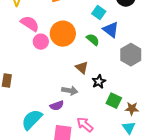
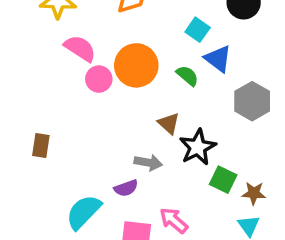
black star: (99, 82) -> (198, 147), size x1.5

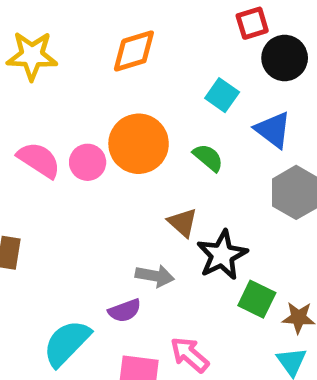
pink semicircle: (80, 48) -> (39, 160), moved
blue triangle: (218, 59) -> (273, 130), moved

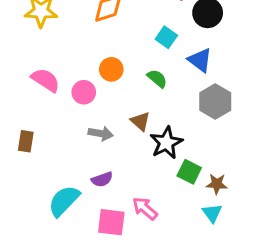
orange circle: (139, 144) -> (111, 69), size x0.6
pink circle: (88, 162) -> (84, 92), moved
gray arrow: (155, 276) -> (101, 134), moved

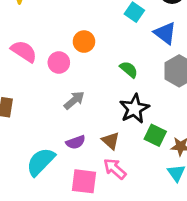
green semicircle: (157, 79) -> (129, 69), moved
brown triangle: (140, 121) -> (111, 141), moved
gray arrow: (101, 134) -> (74, 100), turned -50

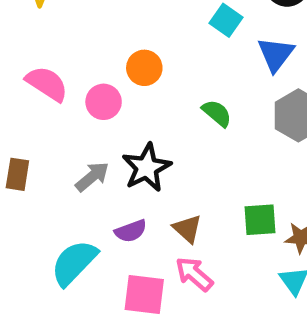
blue triangle: (165, 33) -> (276, 54), turned 30
gray arrow: (74, 100) -> (92, 177), moved
black star: (134, 109) -> (147, 168), moved
green square: (155, 135) -> (260, 220), turned -30

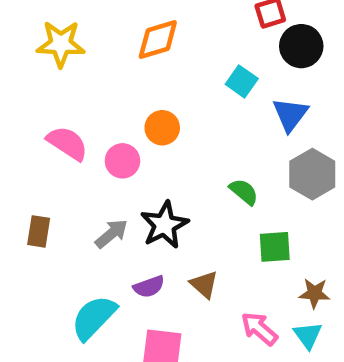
green semicircle: (217, 113) -> (244, 192), moved
green square: (260, 220) -> (275, 247), moved
pink arrow: (194, 274) -> (259, 329), moved

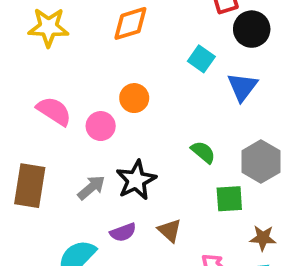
gray hexagon: (312, 174) -> (261, 161), moved
brown rectangle: (39, 231) -> (30, 186), size x1.6

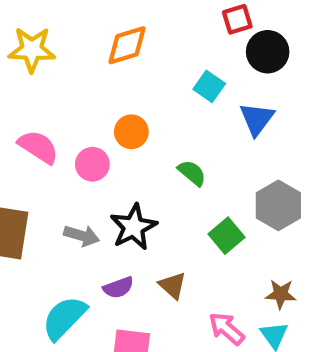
green semicircle: (203, 152) -> (192, 173), moved
gray arrow: (91, 188) -> (82, 236), turned 56
green square: (229, 199) -> (227, 236), moved, turned -36

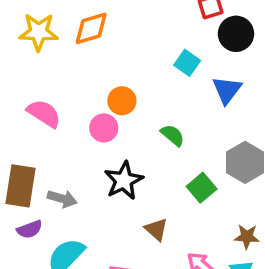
orange diamond: (127, 45) -> (91, 28), moved
pink circle: (92, 164) -> (104, 128), moved
gray arrow: (82, 236) -> (62, 199), moved
purple semicircle: (118, 288) -> (30, 229), moved

